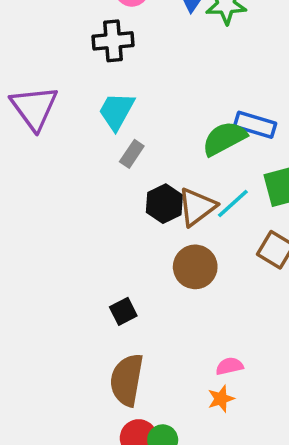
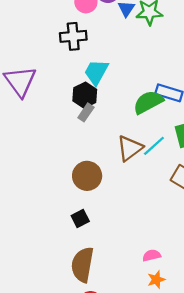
cyan trapezoid: (116, 111) -> (96, 72), moved
black hexagon: (164, 204) -> (85, 95), moved
brown circle: (195, 267) -> (87, 176), moved
orange star: (221, 399) -> (156, 280), moved

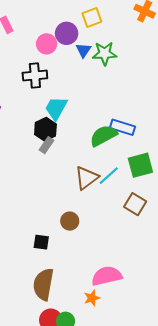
brown circle: (87, 176) -> (70, 221), moved, size x0.7
black square: (80, 219) -> (41, 242), turned 35
pink semicircle: (152, 255) -> (107, 276), size x1.8
orange star: (156, 280) -> (92, 298), moved

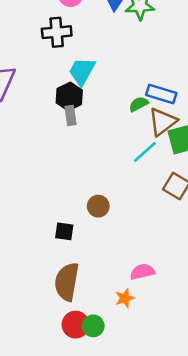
green semicircle: (103, 136) -> (139, 104), size x0.6
gray rectangle: (47, 145) -> (71, 115), turned -42
brown triangle: (87, 178) -> (163, 122), moved
pink semicircle: (107, 276) -> (142, 272), size x0.7

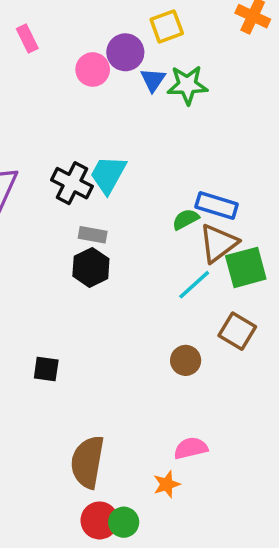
black cross: (57, 32) -> (72, 183), moved, turned 32
black hexagon: (69, 97) -> (91, 267), moved
gray rectangle: (71, 115) -> (93, 235), turned -72
brown circle: (98, 206) -> (186, 360), moved
black square: (64, 231) -> (46, 369), moved

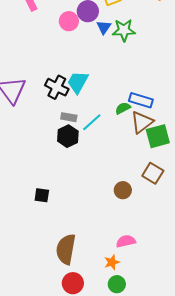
cyan line: (194, 285) -> (92, 122), moved
green circle: (124, 522) -> (117, 284), moved

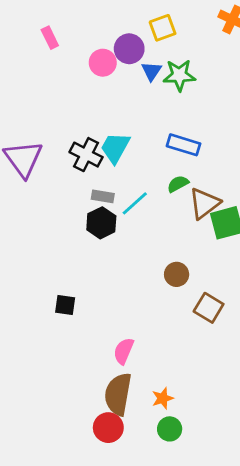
blue rectangle: (141, 100) -> (183, 145), moved
brown square: (153, 173) -> (209, 308), moved
brown circle: (123, 190) -> (177, 274), moved
pink semicircle: (126, 241) -> (124, 351), moved, turned -54
brown semicircle: (66, 249) -> (118, 394), moved

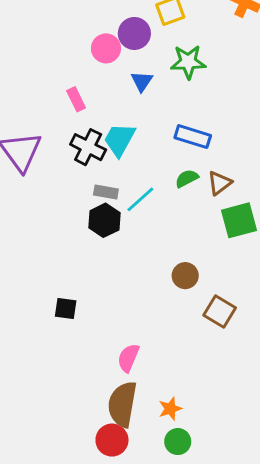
pink rectangle: (50, 38) -> (76, 99), moved
blue triangle: (151, 71) -> (142, 81), moved
brown triangle: (204, 203) -> (220, 183), moved, size x0.7

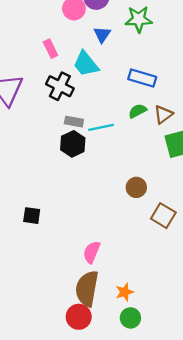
cyan trapezoid: (119, 140) -> (86, 64), moved, turned -68
cyan line: (140, 199) -> (101, 127), turned 30
black square: (66, 309) -> (32, 216), moved

